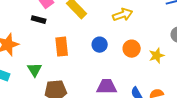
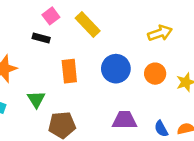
yellow arrow: (123, 15) -> (160, 33), moved
blue circle: (100, 45) -> (116, 69), size x1.5

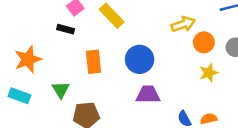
orange circle: (155, 74) -> (204, 42), moved
purple trapezoid: (124, 120) -> (148, 95), moved

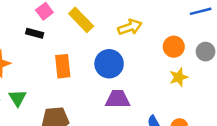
yellow arrow: (183, 24) -> (130, 27), moved
green triangle: (61, 90) -> (18, 98), moved

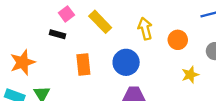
yellow arrow: (130, 27) -> (145, 29), turned -85
orange circle: (174, 47) -> (178, 40), moved

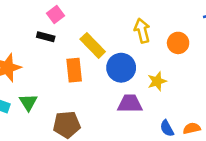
yellow rectangle: (100, 22) -> (93, 45), moved
yellow star: (190, 75) -> (157, 81), moved

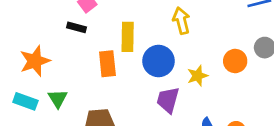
orange circle: (178, 43) -> (235, 61), moved
yellow rectangle: (93, 45) -> (128, 37), turned 45
purple trapezoid: (130, 104) -> (168, 100), turned -75

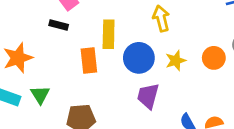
yellow star: (197, 76) -> (176, 61), moved

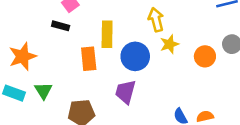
yellow star: (176, 61) -> (169, 44), moved
purple trapezoid: (148, 96) -> (125, 92), moved

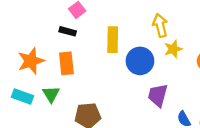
orange rectangle: (89, 59) -> (66, 63), moved
purple trapezoid: (125, 92) -> (158, 95), moved

